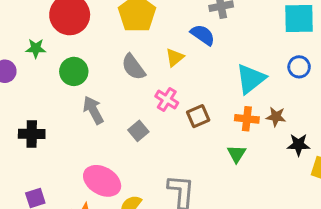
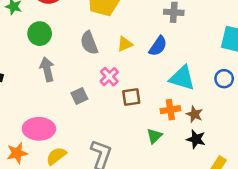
blue semicircle: (203, 35) -> (158, 46), moved, turned 75
cyan triangle: (251, 79) -> (182, 78), turned 40
orange cross: (247, 119) -> (170, 110), turned -30
black star: (298, 145) -> (196, 139), moved
pink ellipse: (102, 181) -> (39, 129), turned -44

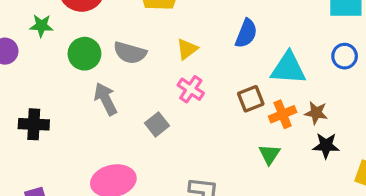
gray semicircle: (89, 43) -> (130, 53), moved, turned -40
yellow triangle: (125, 44) -> (187, 49), moved
brown square: (131, 97) -> (251, 99), moved

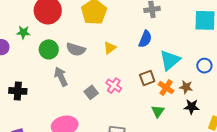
blue circle: (345, 56) -> (204, 66), moved
cyan triangle: (288, 68) -> (170, 60), turned -45
pink cross: (191, 89) -> (114, 86), moved
orange cross: (283, 114) -> (166, 88), turned -35

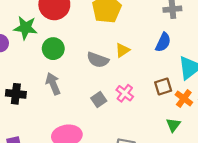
green star: (23, 32) -> (25, 28), size x1.5
gray semicircle: (76, 49) -> (98, 60), moved
gray arrow: (61, 77) -> (53, 84), moved

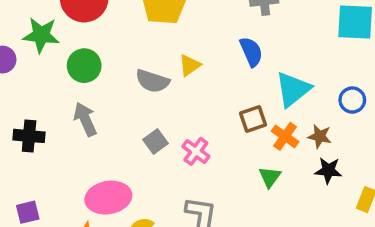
blue semicircle: (163, 42) -> (251, 52), turned -48
pink cross: (125, 93) -> (196, 151), moved

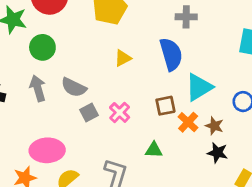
blue semicircle: (251, 52) -> (171, 54), size x1.4
gray semicircle: (152, 81) -> (74, 87), moved
pink cross: (196, 151) -> (120, 112), moved
green triangle: (270, 177) -> (154, 150), moved, turned 48

